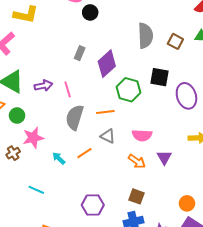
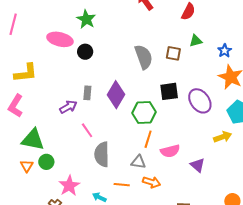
purple arrow: (43, 86) -> (68, 107), moved
orange line: (105, 112) -> (148, 139), moved, turned -48
green circle: (17, 116) -> (46, 162), moved
orange line: (84, 153) -> (122, 185), turned 56
orange arrow: (137, 161) -> (152, 182), moved

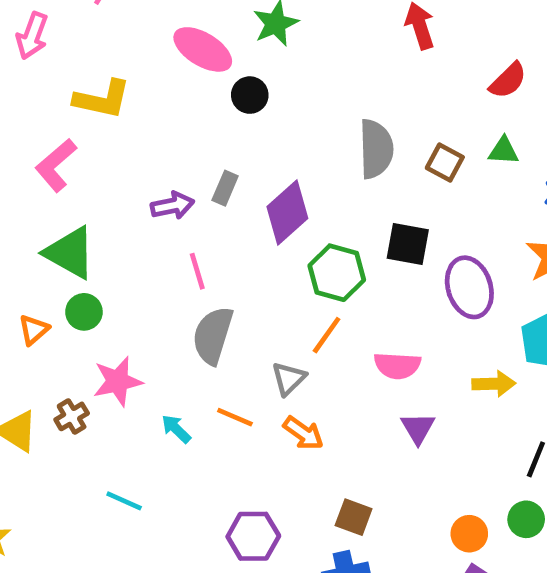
pink semicircle: (170, 151) -> (397, 366), moved
gray triangle: (138, 162) -> (289, 379), turned 49
orange triangle: (27, 166) -> (34, 330), moved

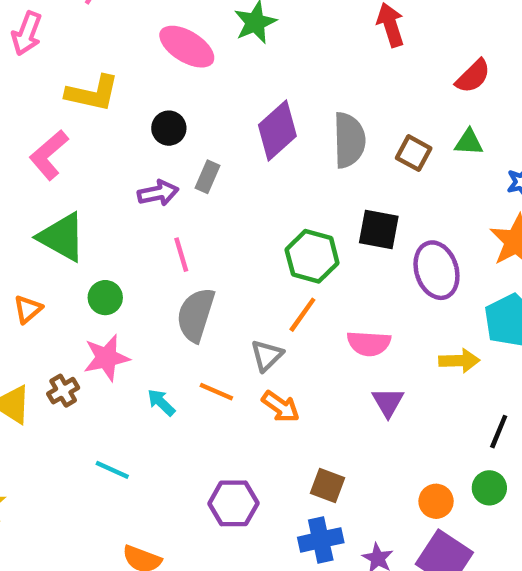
black circle: (250, 95) -> (169, 128), moved
purple diamond: (287, 213) -> (277, 130), moved
green circle: (84, 312) -> (105, 298), moved

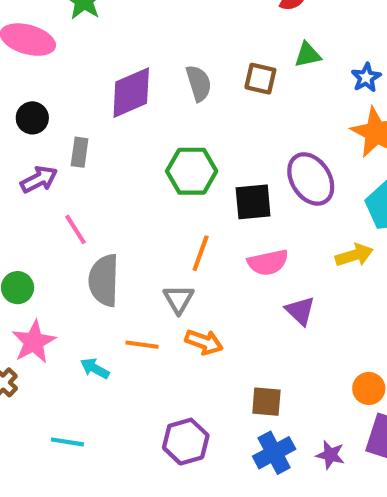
purple diamond: (277, 130) -> (131, 93), turned 34
gray semicircle: (349, 140) -> (199, 83), size x0.7
black square: (379, 230) -> (253, 202), moved
green hexagon: (312, 256) -> (192, 171), moved

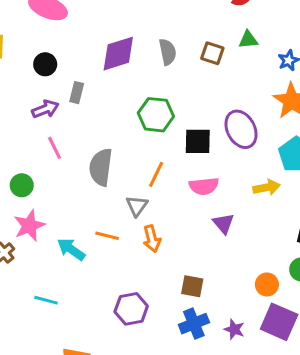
pink line: (76, 229) -> (54, 148), moved
gray semicircle: (104, 280) -> (101, 167), moved
orange arrow: (204, 342) -> (152, 239), turned 50
cyan arrow: (95, 368) -> (71, 249), size x1.4

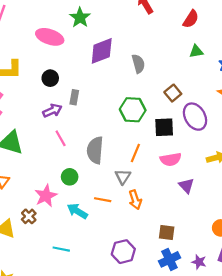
brown square: (212, 53) -> (173, 93), moved, turned 35
purple diamond: (118, 54) -> (102, 51), moved
green circle: (22, 185) -> (70, 177), moved

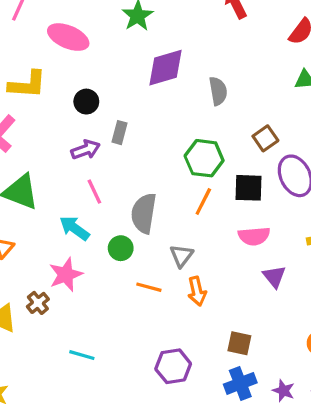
pink ellipse: (50, 37) -> (68, 37), moved
orange line: (135, 153) -> (203, 201), moved
green circle: (70, 177) -> (121, 248), moved
cyan arrow: (77, 211) -> (74, 228), moved

